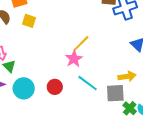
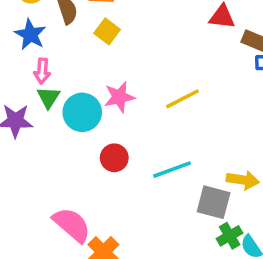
pink star: (74, 59) -> (119, 97), moved
cyan line: (88, 83) -> (172, 170), turned -75
cyan circle: (24, 88) -> (82, 112), moved

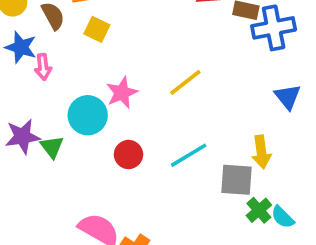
pink arrow: (42, 71) -> (43, 67), moved
green triangle: (48, 97) -> (52, 147), moved
yellow arrow: (243, 180) -> (261, 152), turned 84

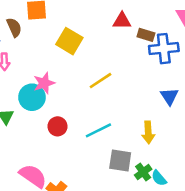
yellow square: (97, 29) -> (69, 41), moved, size x1.5
pink star: (122, 93) -> (44, 83), moved
gray square: (236, 180) -> (120, 161), moved

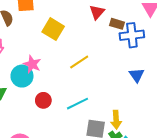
red triangle: (122, 21) -> (97, 12), turned -49
pink star: (44, 83) -> (32, 64), turned -30
yellow arrow: (148, 132) -> (116, 120), moved

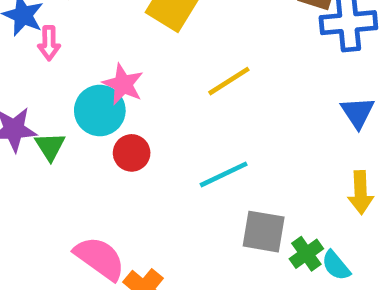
red circle: (43, 100) -> (132, 153), moved
yellow arrow: (116, 120) -> (361, 192), moved

